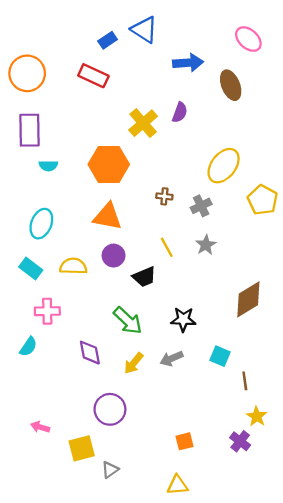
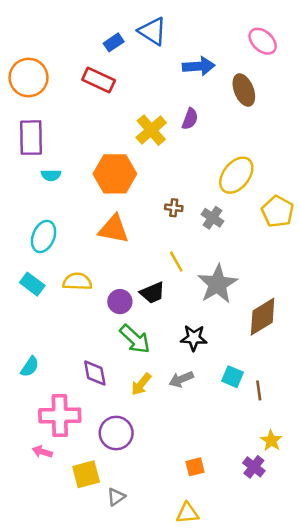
gray cross: (201, 206) -> (213, 218), turned -30
gray star: (206, 245) -> (218, 284), moved, size x1.8
purple circle: (114, 256) -> (120, 302), moved
pink cross: (47, 311) -> (60, 415), moved, size x1.5
brown line: (245, 381) -> (259, 390), moved

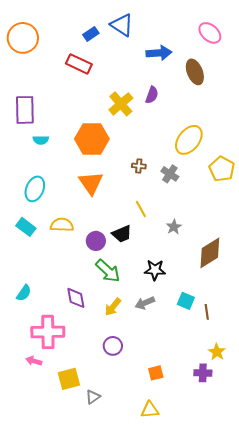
orange circle: (29, 78) -> (23, 38), moved
orange triangle: (114, 229) -> (91, 183), turned 44
gray star: (218, 284) -> (174, 227), size x0.5
purple circle: (116, 433) -> (113, 346), moved, size x0.7
purple cross: (254, 467) -> (203, 373), turned -36

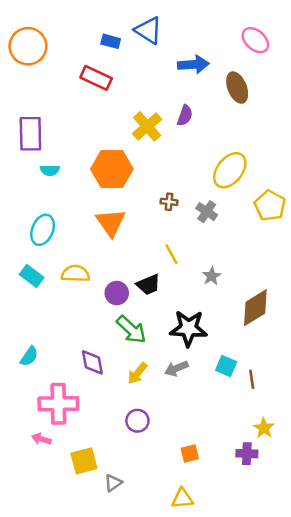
blue rectangle: (91, 34) -> (111, 41), turned 49
black star: (155, 270) -> (188, 328), size x1.4

